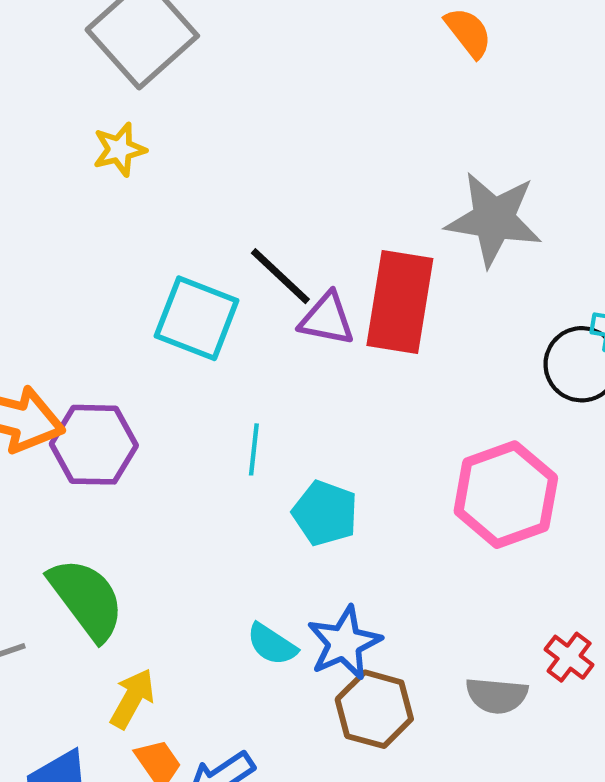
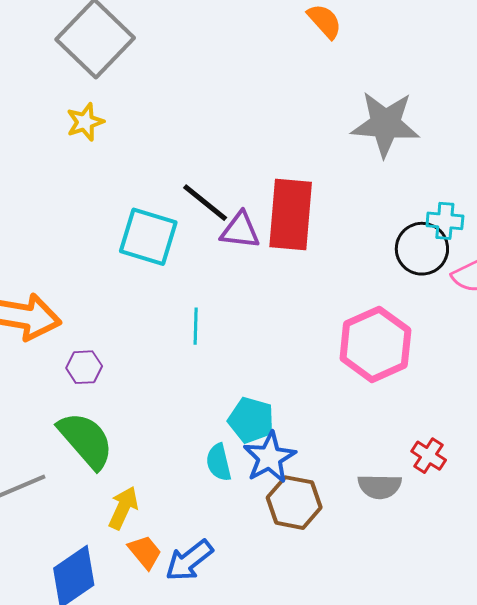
gray star: (494, 219) -> (385, 124), moved
purple hexagon: (94, 445) -> (84, 367), moved, size x0.6
cyan pentagon: (325, 513) -> (251, 420), moved
cyan semicircle: (272, 644) -> (219, 462), turned 48

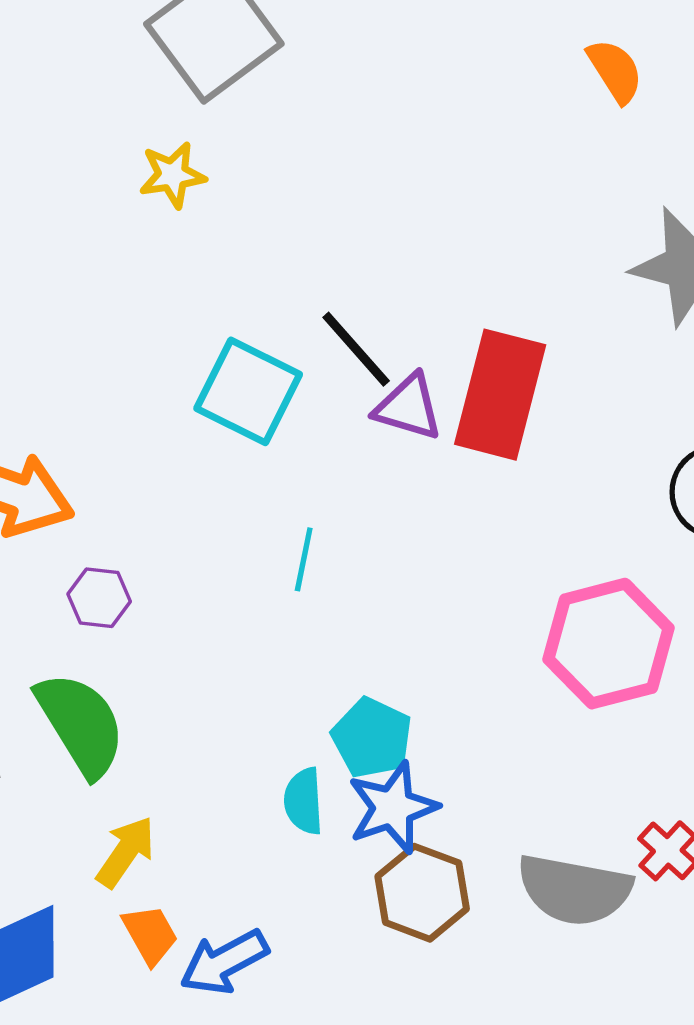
gray semicircle: (380, 486) -> (574, 890), size x1.5

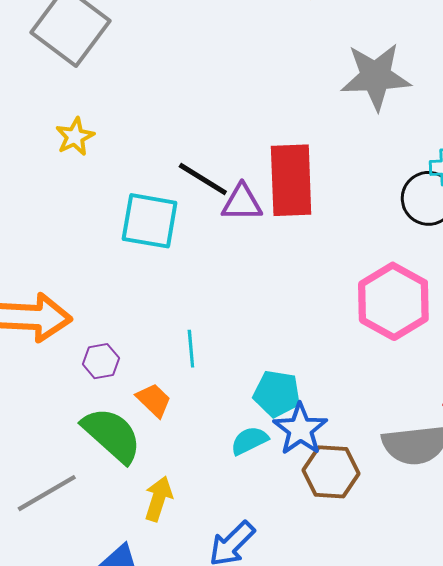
yellow star: (172, 175) -> (75, 137), moved
cyan line: (304, 559) -> (191, 349), moved
cyan semicircle: (304, 801) -> (249, 441), turned 84
orange trapezoid: (150, 935) -> (154, 400), moved

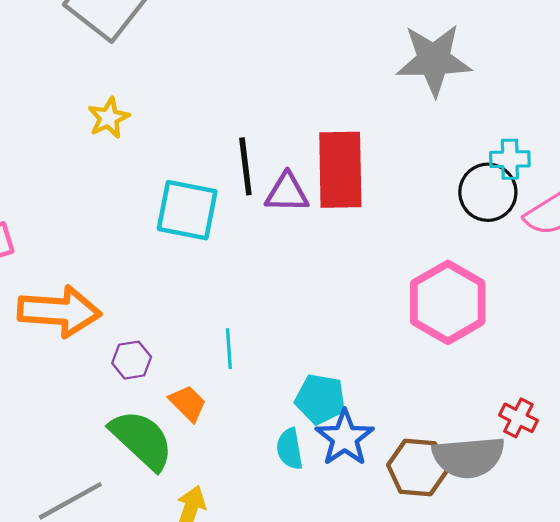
black line: (203, 179) -> (245, 166), turned 50
cyan semicircle: (249, 441) -> (290, 449), turned -75
brown hexagon: (331, 472) -> (418, 468), moved

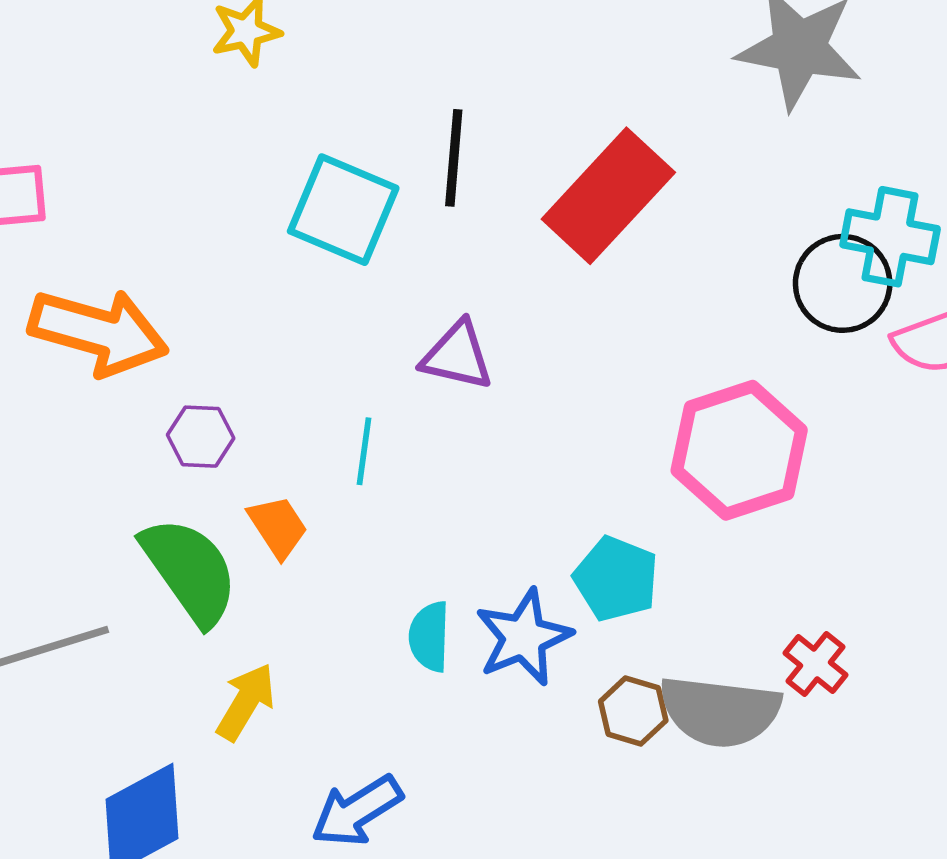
cyan cross: (510, 159) -> (890, 237), size x1.4
red rectangle: (340, 170) -> (608, 196), turned 32
purple triangle: (287, 193) -> (457, 356), moved
cyan pentagon: (320, 399) -> (616, 579), moved
brown hexagon: (418, 468) -> (633, 711), size x0.7

